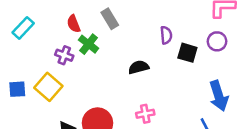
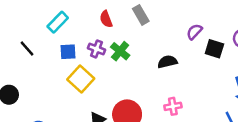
purple semicircle: (166, 35) -> (194, 32), turned -133
green cross: (89, 44) -> (120, 51), moved
blue square: (17, 89) -> (68, 52), moved

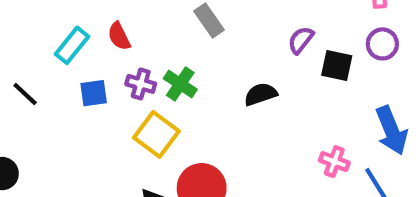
red semicircle: (106, 19) -> (119, 36), moved
yellow square: (81, 79) -> (156, 134), moved
pink cross: (173, 106) -> (334, 162), moved, turned 35

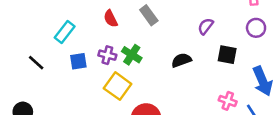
red semicircle: (119, 36) -> (111, 19), moved
black square: (337, 65) -> (227, 55), moved

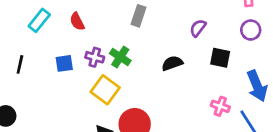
gray rectangle: (149, 15) -> (138, 16), turned 54
red semicircle: (111, 19) -> (77, 21), moved
cyan rectangle: (65, 32) -> (39, 20), moved
black line: (36, 63) -> (20, 64), turned 60

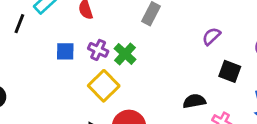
black semicircle: (172, 63) -> (194, 101), moved
black line: (20, 64) -> (19, 24), moved

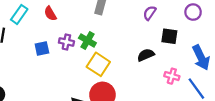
yellow square: (104, 86) -> (98, 64), moved
black semicircle: (194, 101) -> (146, 55), moved

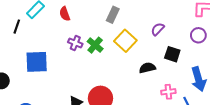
blue square: (42, 48) -> (37, 62), moved, size x1.6
yellow square: (98, 64) -> (125, 41), moved
pink cross: (172, 76) -> (168, 92), turned -32

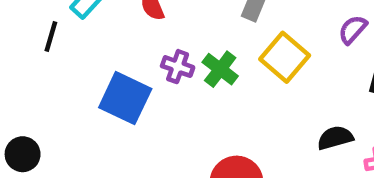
blue square: (37, 62) -> (125, 98), moved, turned 30
black semicircle: (147, 68) -> (335, 138), moved

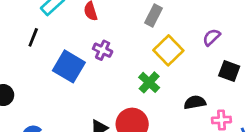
black line: (51, 37) -> (33, 37), moved
green cross: (220, 69) -> (149, 82), moved

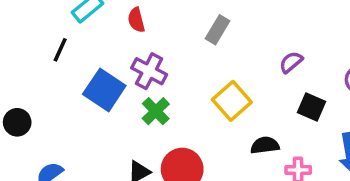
purple cross: (103, 50) -> (149, 71), size x1.4
yellow square: (168, 50) -> (232, 101), moved
green cross: (149, 82) -> (156, 111), moved

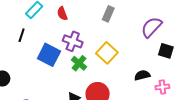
purple semicircle: (291, 62) -> (151, 27), size x1.6
yellow square: (232, 101) -> (107, 53), moved

